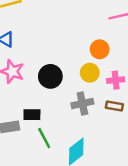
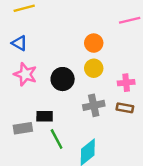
orange circle: (100, 49) -> (94, 43), moved
yellow circle: (90, 73) -> (94, 68), moved

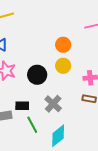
gray cross: (94, 105) -> (53, 104), moved, turned -36

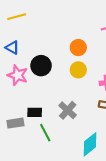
black circle: (37, 75) -> (41, 66), moved
cyan diamond: (58, 136) -> (90, 144), moved

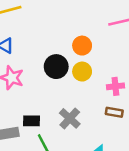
black circle: (41, 66) -> (56, 67), moved

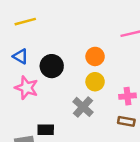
black circle: (56, 67) -> (52, 66), moved
gray cross: (70, 118) -> (83, 107), moved

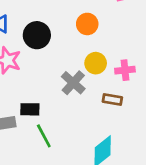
yellow circle: (95, 82) -> (96, 63), moved
brown rectangle: (126, 121) -> (112, 100), moved

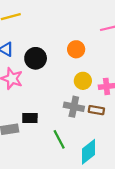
gray cross: (73, 83) -> (74, 107), moved, turned -30
green line: (44, 136) -> (59, 139), moved

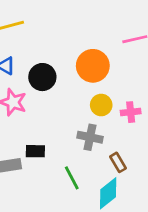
orange circle: (76, 49) -> (93, 66), size x1.5
brown rectangle: (96, 110) -> (118, 162), moved, turned 49

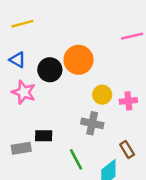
orange circle: (93, 66) -> (78, 60), moved
brown rectangle: (118, 162) -> (127, 149), moved

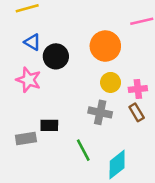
blue triangle: (17, 60) -> (32, 42), moved
orange circle: (78, 60) -> (105, 46), moved
brown rectangle: (127, 149) -> (137, 112), moved

